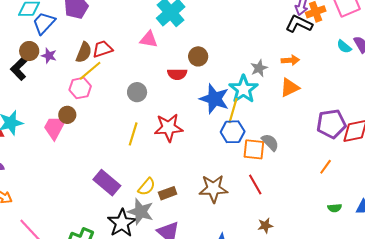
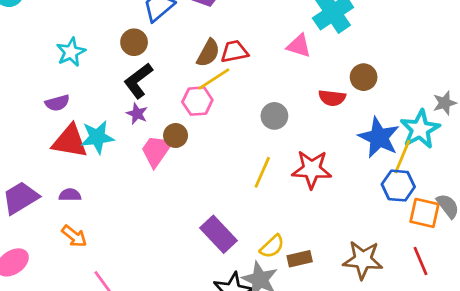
purple star: (49, 56) -> (137, 114), moved
black L-shape: (20, 67) -> (138, 81), moved

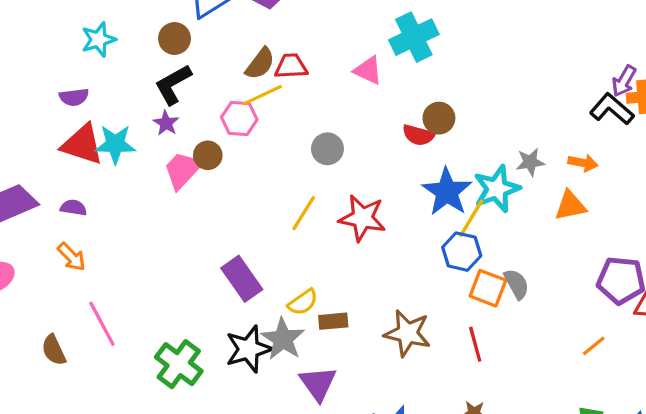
red semicircle: (332, 98) -> (418, 135), moved

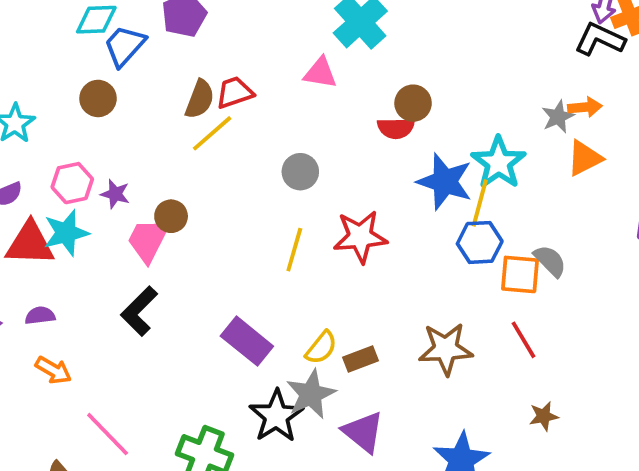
black L-shape: (173, 85) -> (139, 311), moved
pink hexagon: (239, 118) -> (72, 183), moved
gray star: (530, 162) -> (558, 117), moved
gray star: (283, 339) -> (311, 394), turned 30

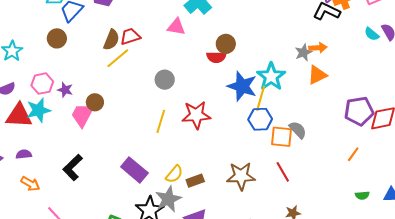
black L-shape: (139, 311) -> (73, 167), moved

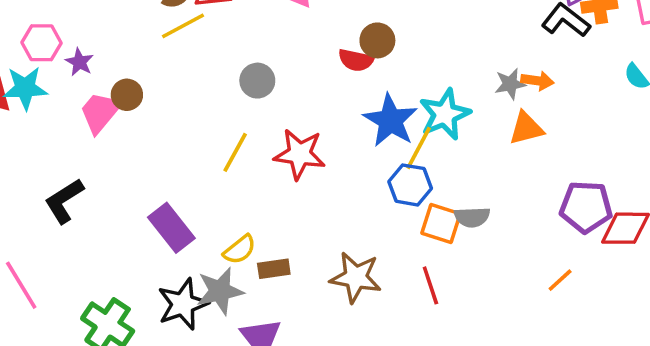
gray semicircle: (298, 130) -> (472, 217), turned 120

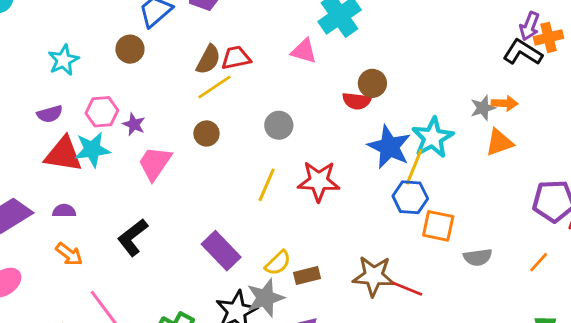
brown circle: (127, 95) -> (206, 133), moved
gray semicircle: (472, 217) -> (478, 257), moved
red line: (430, 285) -> (407, 289), moved, turned -44

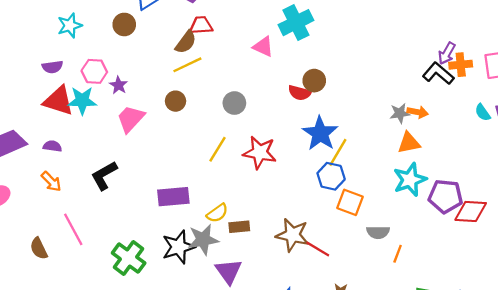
red trapezoid: (236, 58) -> (201, 25), moved
cyan star: (433, 138) -> (410, 180), moved
purple rectangle: (221, 251) -> (173, 197), turned -60
orange line: (539, 262) -> (398, 254), moved, turned -30

